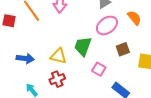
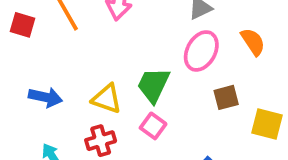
pink ellipse: (107, 25) -> (201, 51), turned -30
pink square: (99, 69) -> (153, 126), moved

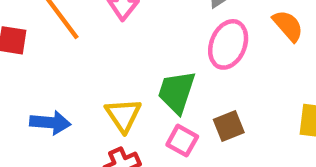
brown square: (226, 97) -> (229, 126), moved
yellow triangle: (107, 99) -> (123, 115), turned 44

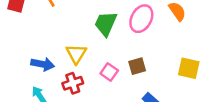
green trapezoid: (177, 92) -> (106, 24), moved
blue arrow: (50, 123) -> (43, 64), moved

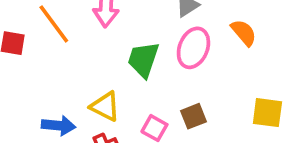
yellow triangle: (76, 54) -> (105, 106), turned -30

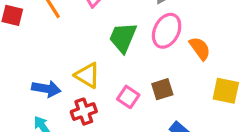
orange semicircle: (244, 33) -> (200, 48), moved

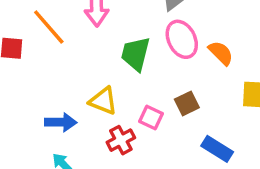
pink ellipse: (167, 31) -> (182, 39), turned -44
red cross: (84, 112) -> (121, 140), moved

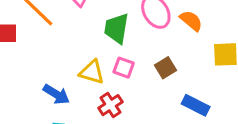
pink square: (151, 118) -> (124, 68), moved
blue arrow: (61, 122) -> (56, 94), turned 36

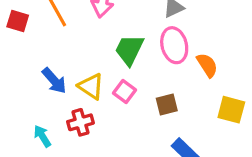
blue arrow: (56, 94) -> (54, 81), moved
red cross: (110, 105) -> (80, 122), moved

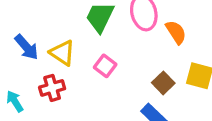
pink square: (125, 92) -> (105, 66), moved
brown square: (167, 105) -> (163, 83), moved, turned -30

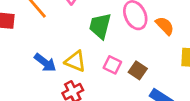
brown square: (163, 83) -> (138, 70), moved

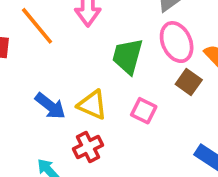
brown square: (138, 70) -> (189, 82), moved

